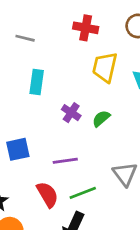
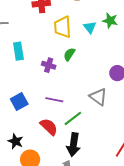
green semicircle: (101, 119) -> (69, 54), moved
purple line: (65, 161) -> (54, 100), turned 36

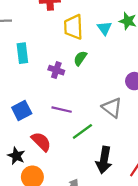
red semicircle: (49, 127) -> (41, 142), moved
black arrow: (73, 145) -> (104, 160), moved

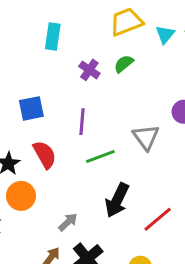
yellow trapezoid: (73, 27) -> (126, 22), turned 55
purple line: (62, 110) -> (82, 122), turned 66

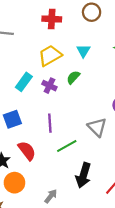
yellow trapezoid: (126, 22) -> (50, 55), moved
cyan triangle: (165, 34) -> (83, 51), moved
cyan rectangle: (53, 36) -> (24, 82), moved, turned 36

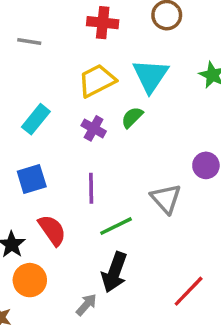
cyan triangle: (83, 51) -> (150, 76), size x1.6
cyan rectangle: (24, 82) -> (36, 119), moved
black arrow: (83, 175) -> (114, 272), moved

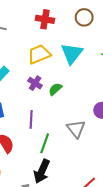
green semicircle: (132, 117) -> (55, 89), moved
green line: (116, 226) -> (45, 143), turned -48

